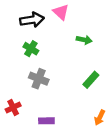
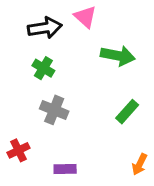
green arrow: (84, 40) -> (118, 56), size x1.5

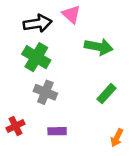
green cross: (43, 68) -> (36, 57), size x1.5
purple rectangle: (65, 169) -> (57, 131), moved

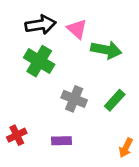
pink triangle: (71, 14) -> (77, 29), moved
gray cross: (45, 92) -> (74, 99), moved

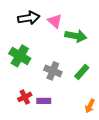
green cross: (39, 61) -> (20, 56), moved
red cross: (17, 135) -> (25, 97), moved

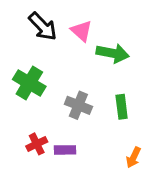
black arrow: (29, 18) -> (43, 26), turned 55
green rectangle: (82, 72) -> (122, 107), turned -49

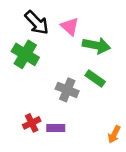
green cross: (29, 83) -> (25, 54), moved
green rectangle: (122, 107) -> (95, 78), moved, turned -48

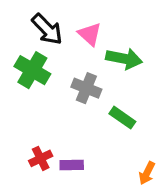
green rectangle: (95, 78) -> (122, 118), moved
gray cross: (67, 90) -> (86, 88), moved

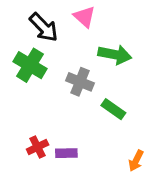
pink triangle: (90, 34) -> (85, 17), moved

